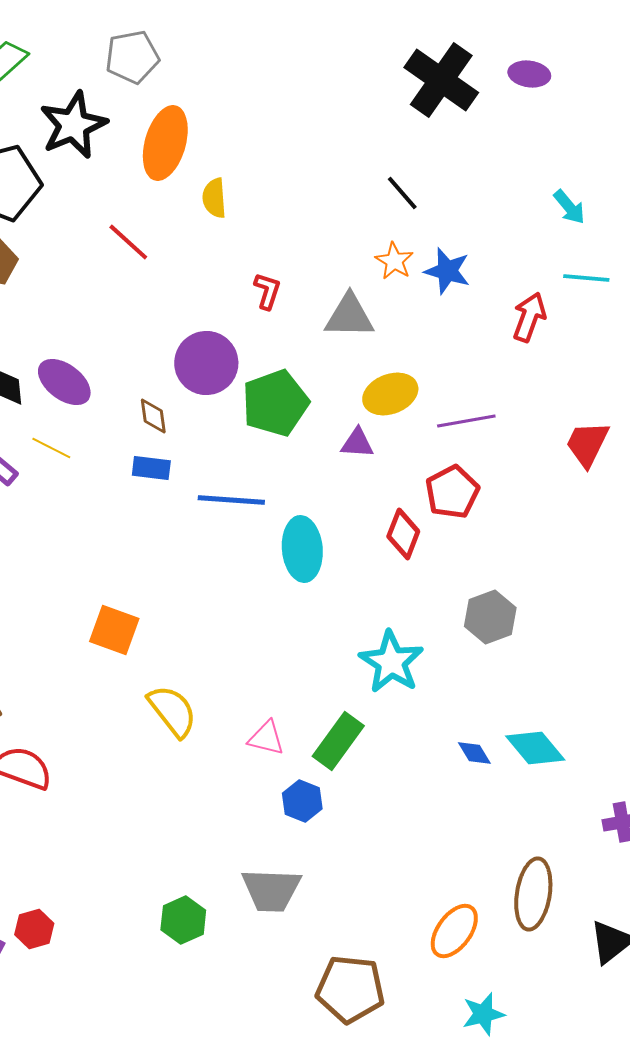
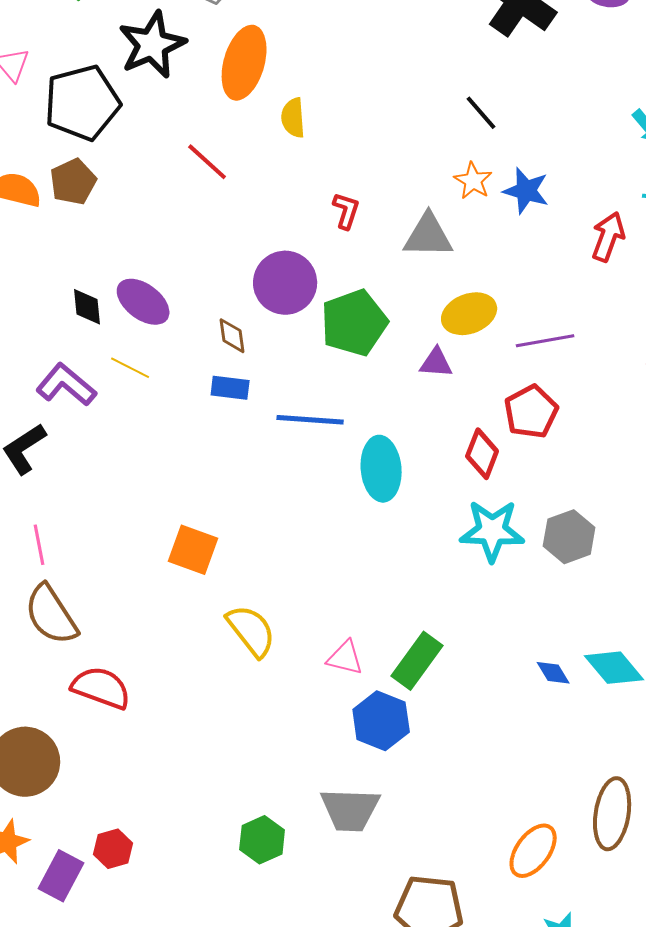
cyan star: (391, 662) -> (492, 531), moved, turned -30
blue hexagon: (302, 801) -> (381, 721), size x1.4

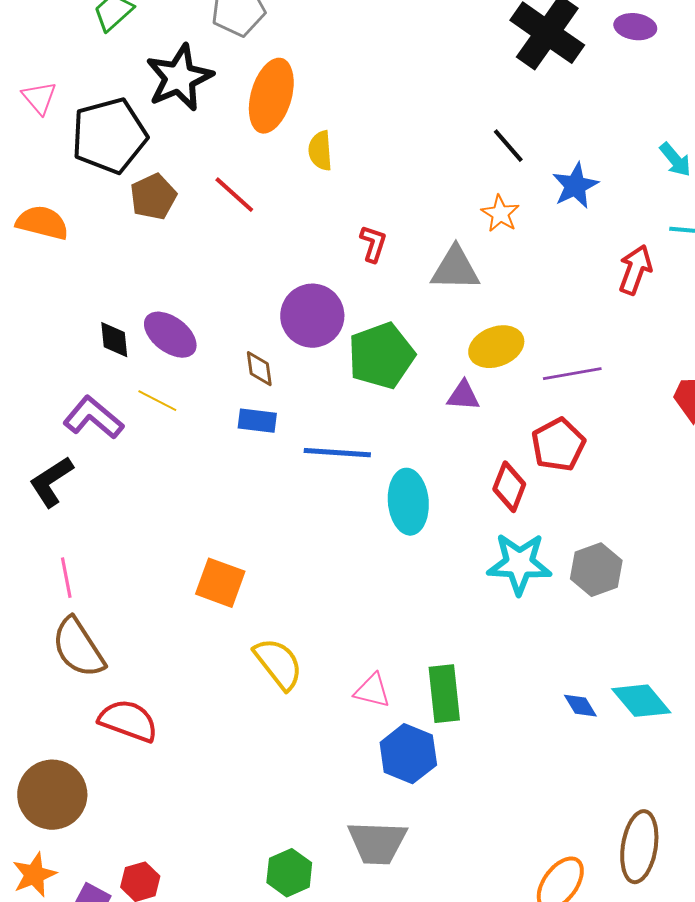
brown pentagon: (73, 182) -> (153, 197), moved
blue star: (526, 191) -> (575, 186), moved, turned 30
green rectangle: (417, 661) -> (444, 694), turned -42

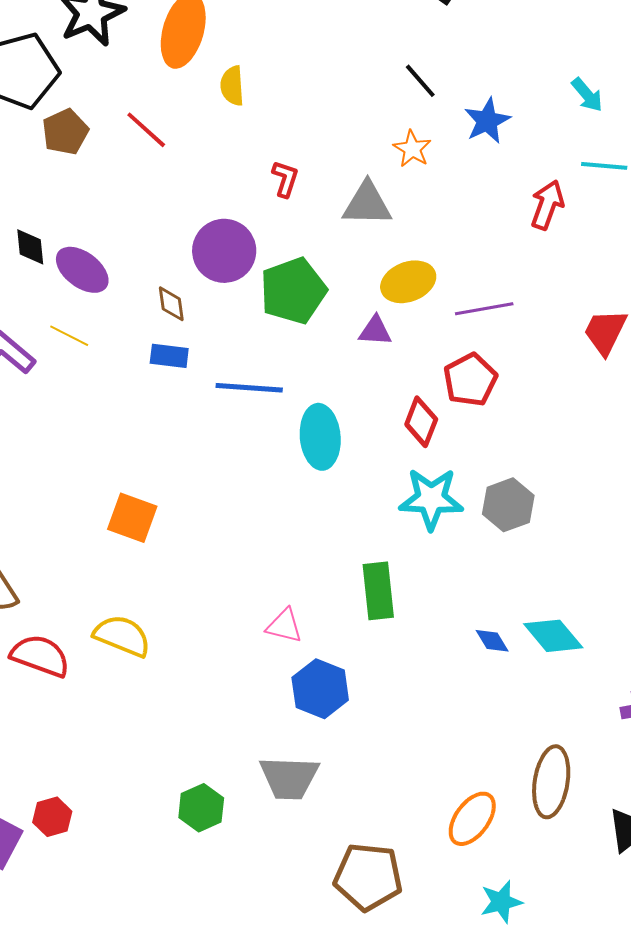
black diamond: (114, 340) -> (30, 247), moved
yellow semicircle: (278, 664) -> (122, 636), moved, turned -30
green rectangle: (444, 694) -> (378, 591), moved

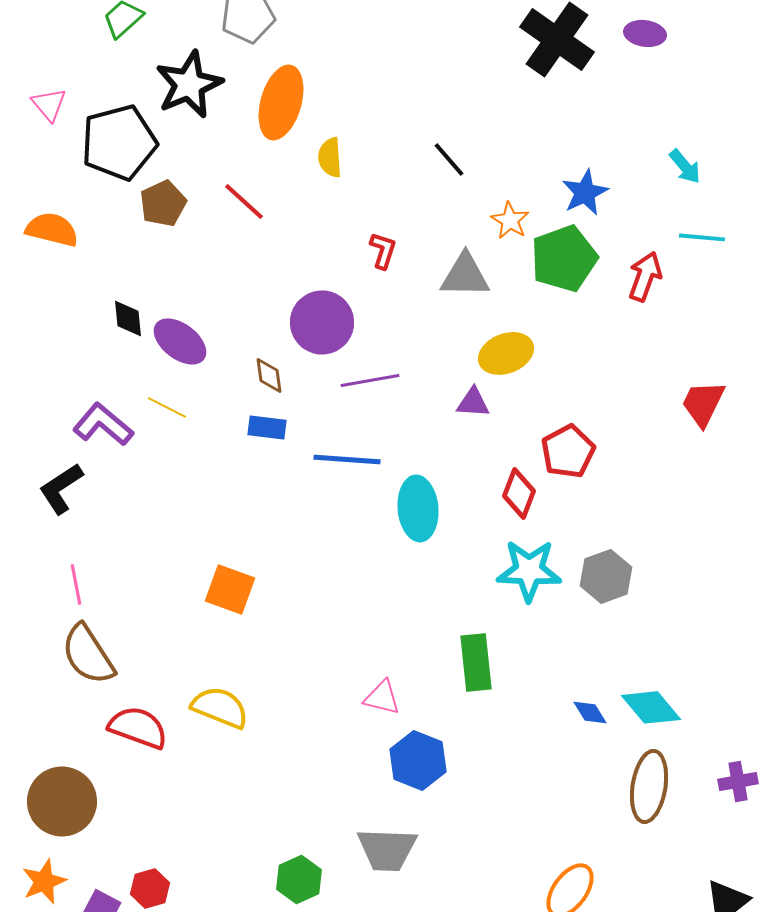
black line: (420, 81) -> (449, 159), moved
green pentagon: (293, 291) -> (564, 258), moved
purple line: (484, 309) -> (370, 380), moved
brown ellipse: (551, 782) -> (649, 786), moved

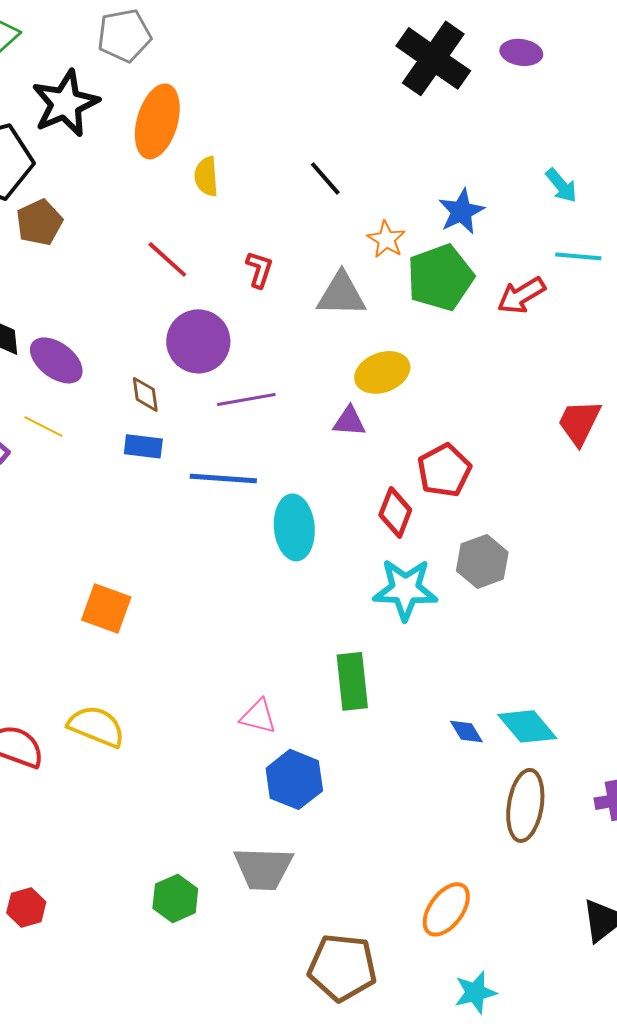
red line: (244, 201) -> (167, 259), moved
red arrow: (645, 276) -> (521, 295), turned -141
gray hexagon: (606, 576) -> (482, 561), moved

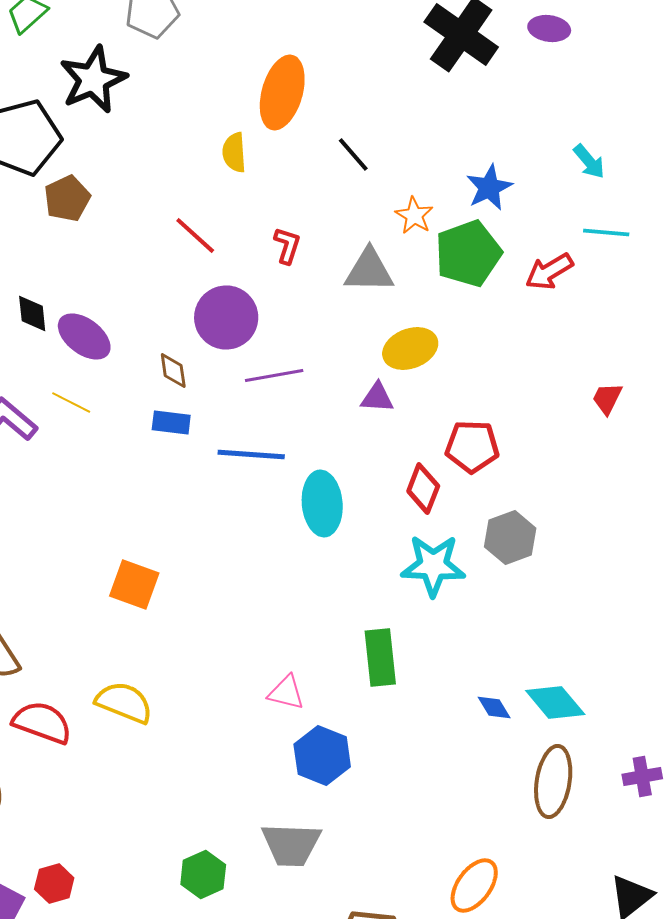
orange ellipse: (157, 121) -> (282, 92), moved
red trapezoid: (579, 422) -> (607, 398), size x0.7
red pentagon: (444, 470) -> (472, 446), turned 30

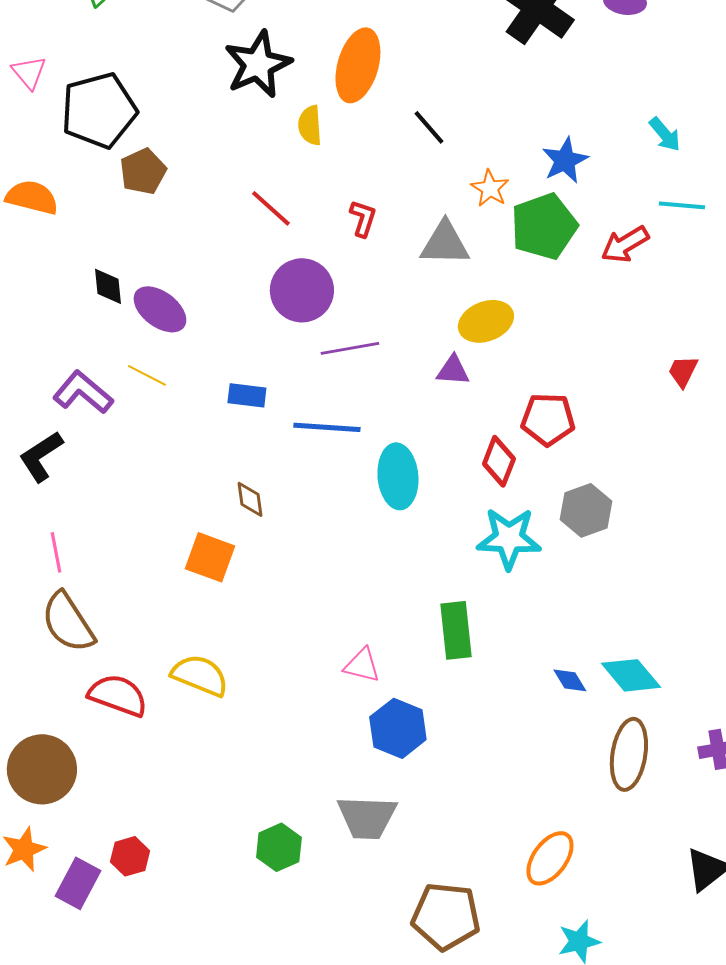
black star: (93, 80) -> (258, 64), moved
brown diamond: (173, 370) -> (250, 499), moved

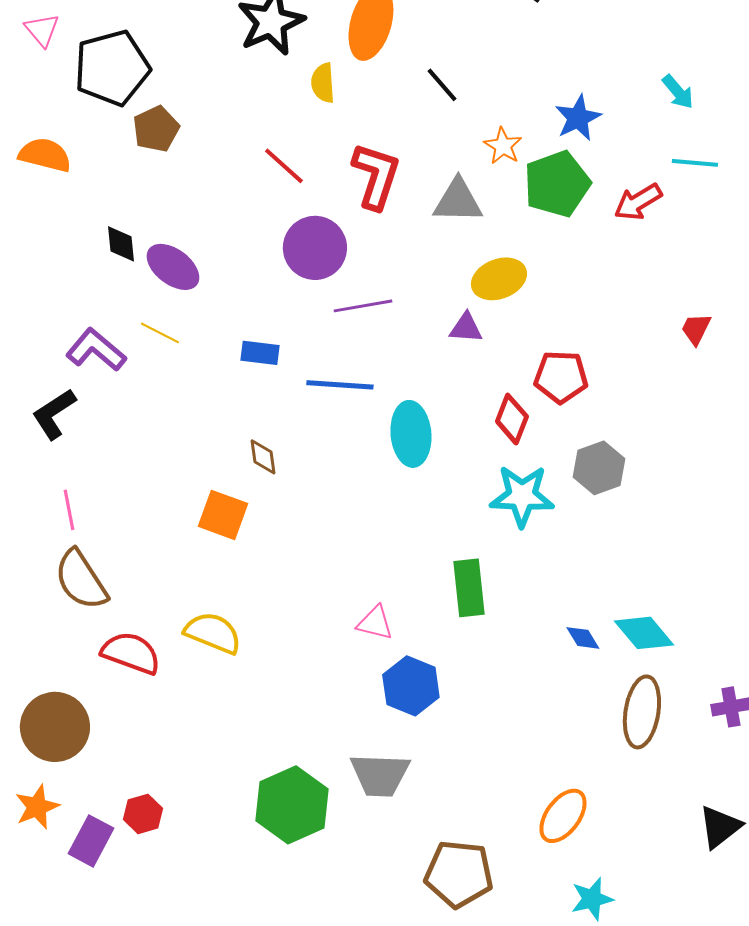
red L-shape: (363, 218) -> (376, 176), size x1.8
green hexagon: (279, 847) -> (292, 805), size x1.6

